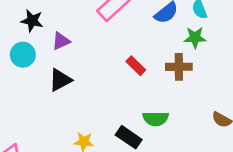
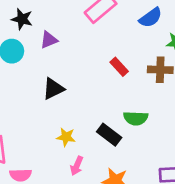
black triangle: (60, 80) -> (53, 89), moved

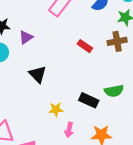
black triangle: (53, 89) -> (38, 74), turned -36
green semicircle: (136, 118) -> (114, 91), moved

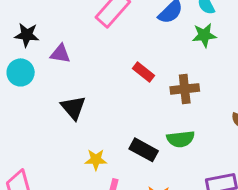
purple triangle: (26, 37) -> (60, 54), turned 40
brown cross: (117, 41) -> (185, 89), moved

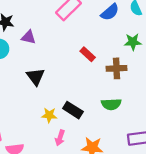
green star: (204, 35) -> (133, 42), moved
black rectangle: (144, 150) -> (73, 110), moved

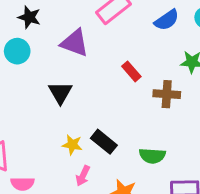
purple triangle: (29, 37) -> (75, 43), moved, size x1.5
green semicircle: (111, 104) -> (152, 156), moved

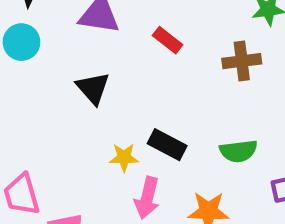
red rectangle: (131, 71) -> (168, 40), moved
pink arrow: (83, 176) -> (147, 198), size x1.4

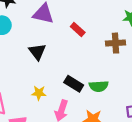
green semicircle: (238, 151) -> (99, 86), moved
yellow star: (124, 157) -> (39, 93), moved

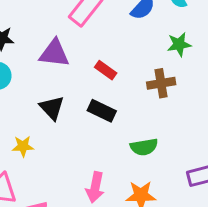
black rectangle: (74, 84) -> (102, 111), moved
yellow star: (39, 93) -> (23, 146), moved

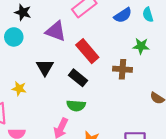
red rectangle: (106, 70) -> (87, 51), size x1.6
green semicircle: (144, 147) -> (76, 106), moved

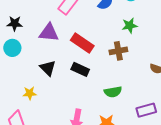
green semicircle: (76, 106) -> (113, 92), moved

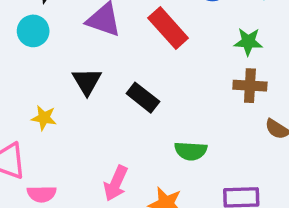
red rectangle: (82, 43) -> (168, 28), moved
brown cross: (118, 51) -> (250, 86), moved

